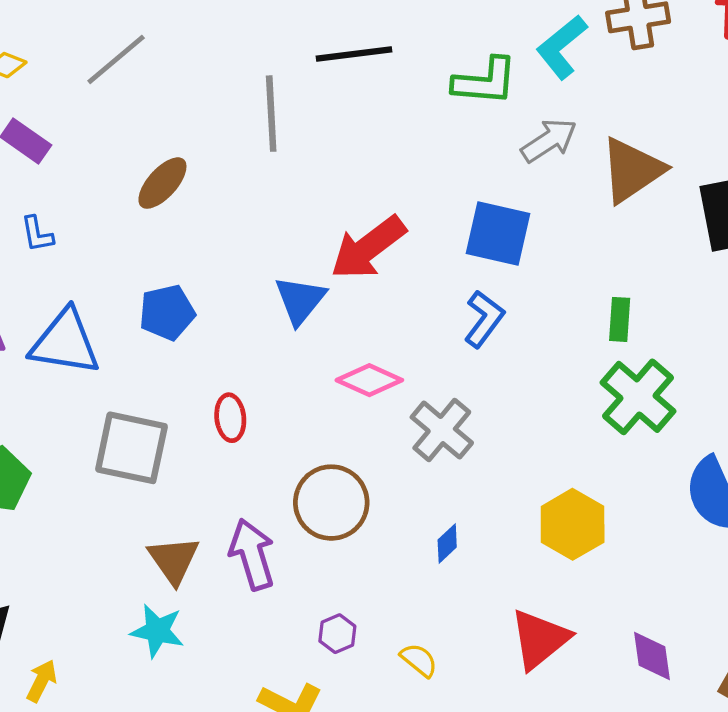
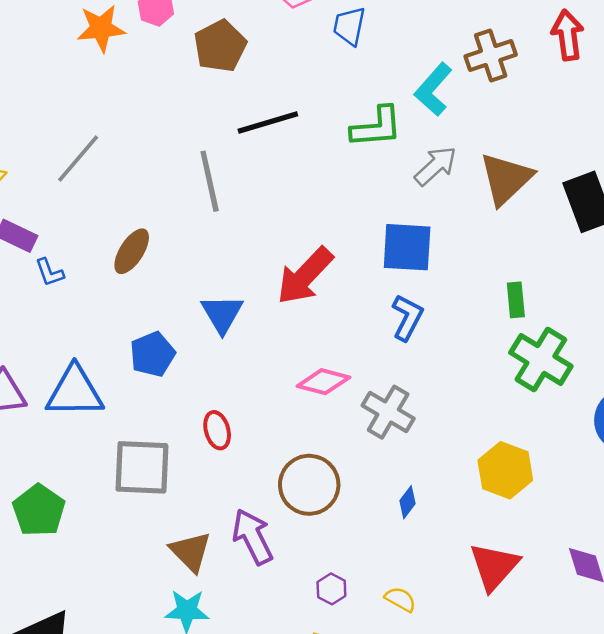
blue L-shape: (37, 234) -> (49, 272), moved
blue triangle: (300, 300) -> (222, 314), moved

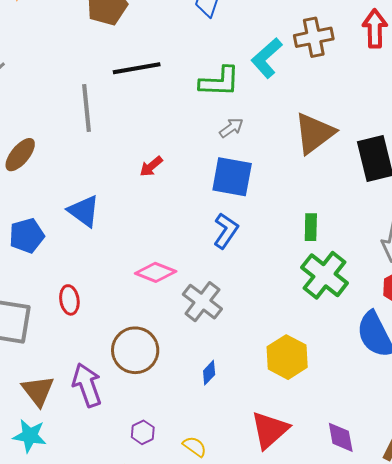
gray arrow: (436, 166) -> (231, 128), moved, size x0.7
red arrow: (305, 276) -> (151, 166), moved, size x0.5
blue triangle: (222, 314) -> (84, 211), turned -30

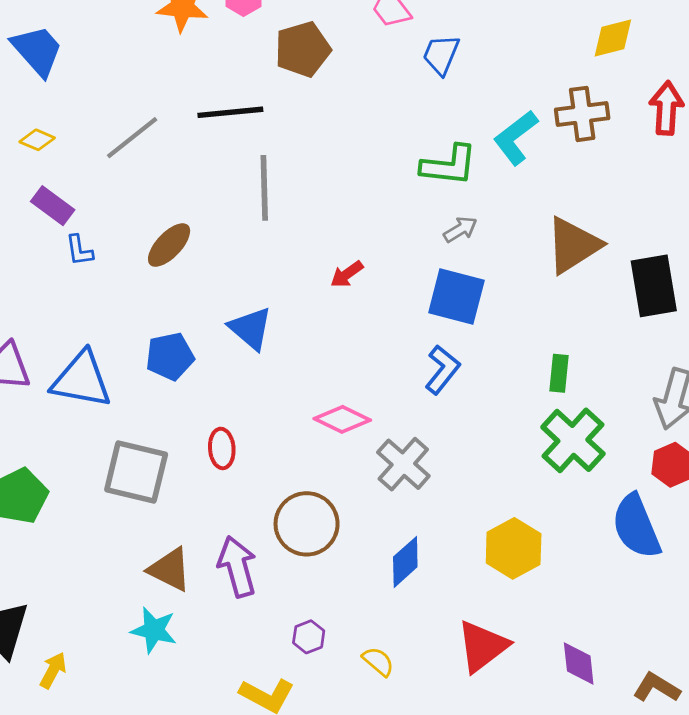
black line: (137, 68) -> (230, 112), moved
blue diamond: (209, 373) -> (405, 562), size x1.5
brown triangle: (38, 391) -> (170, 569), turned -30

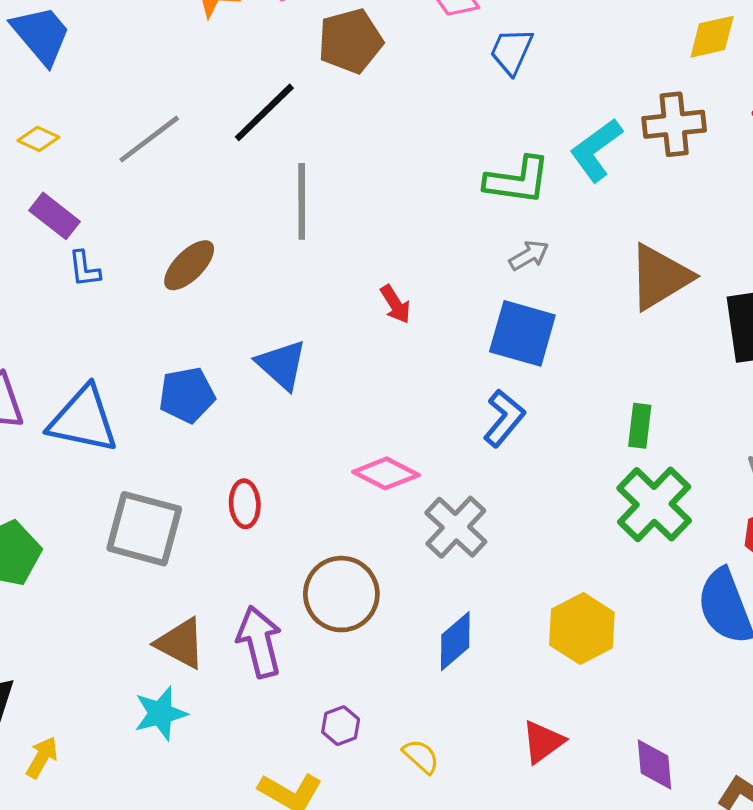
black line: (230, 112) -> (264, 112), turned -40
red arrow: (347, 274) -> (395, 304), turned -88
cyan star: (154, 630) -> (160, 713), turned -30
red triangle: (482, 646) -> (543, 742), size x0.7

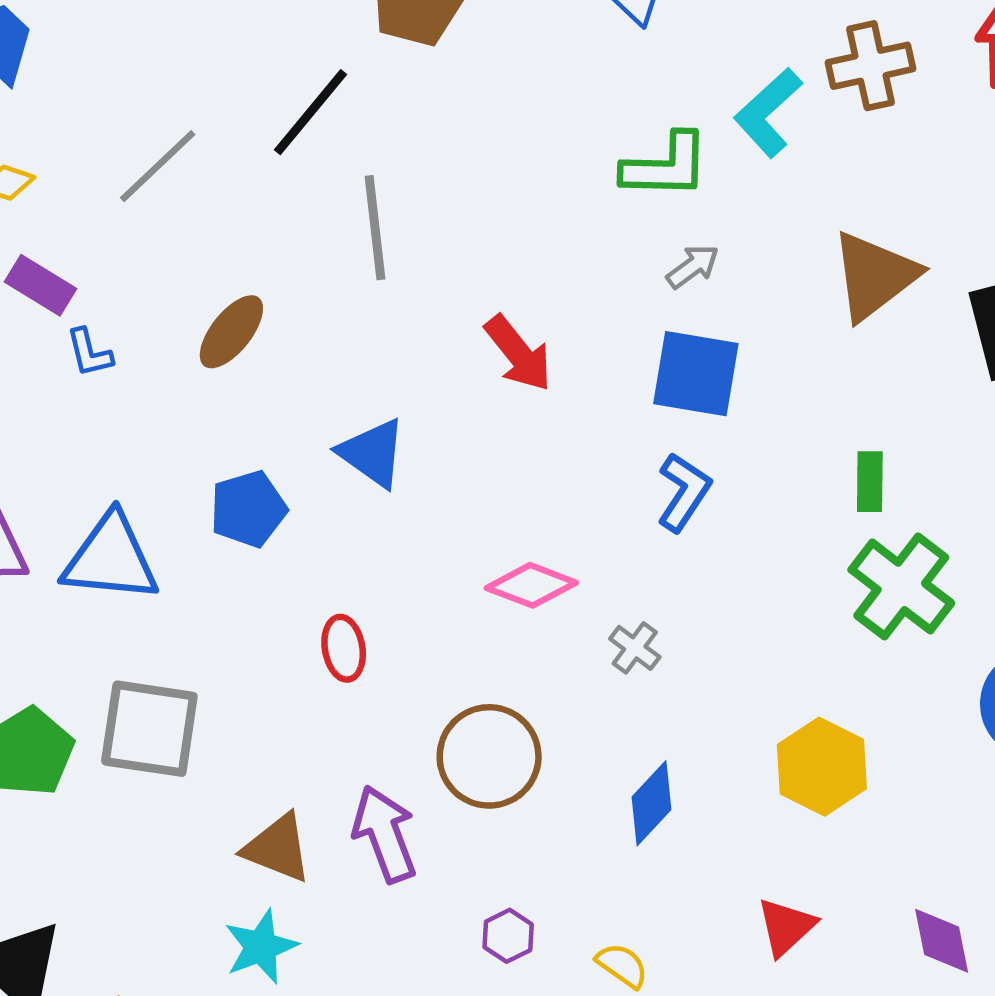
red arrow: (395, 304) -> (518, 353), size x1.5
gray cross: (456, 527) -> (635, 648), size x0.6
gray square: (144, 529) -> (149, 729), moved

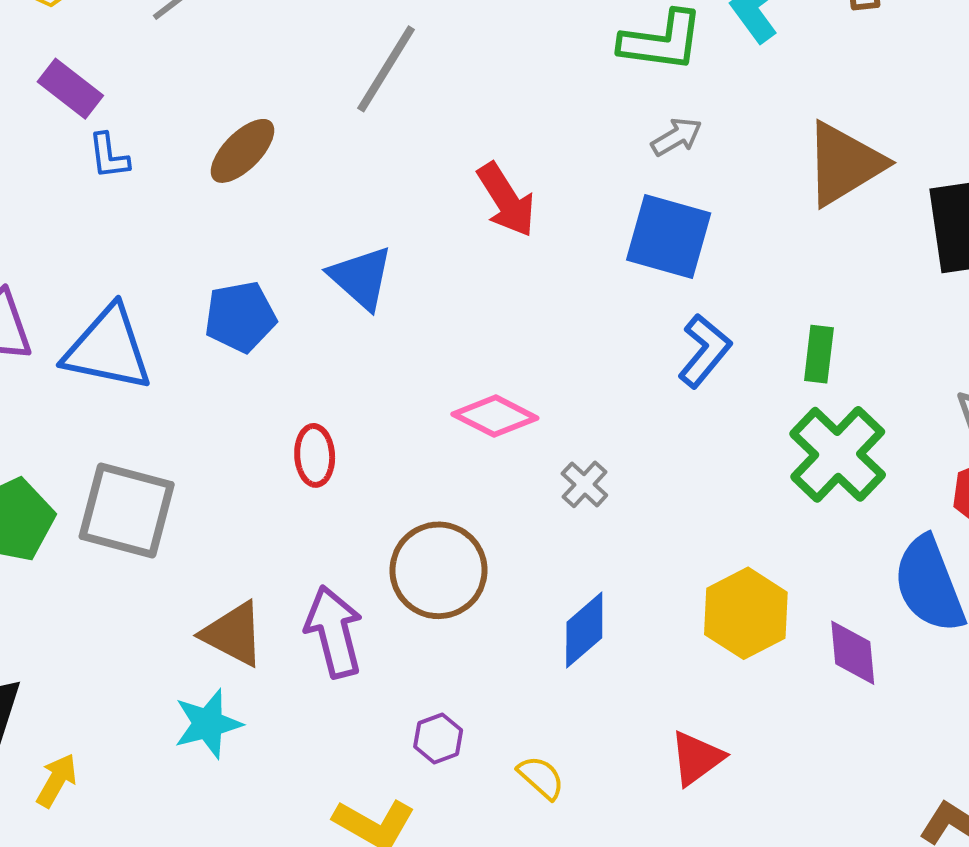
gray line: (375, 228) -> (386, 69), turned 32
blue L-shape: (684, 492) -> (704, 351), moved
purple diamond: (942, 941) -> (853, 653), moved

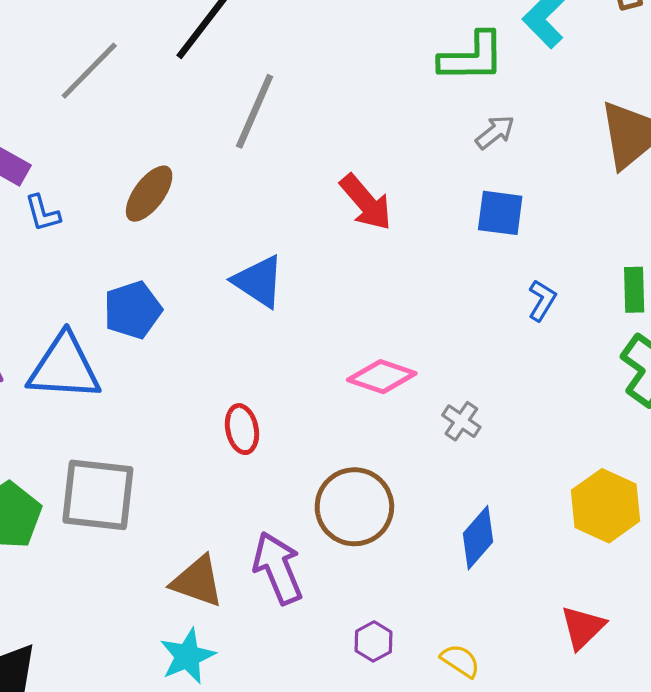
blue square: (669, 237) -> (500, 213), size x0.7
blue pentagon: (240, 317) -> (133, 310), moved
blue L-shape: (704, 351) -> (542, 300), size x0.7

